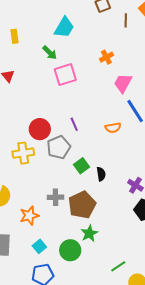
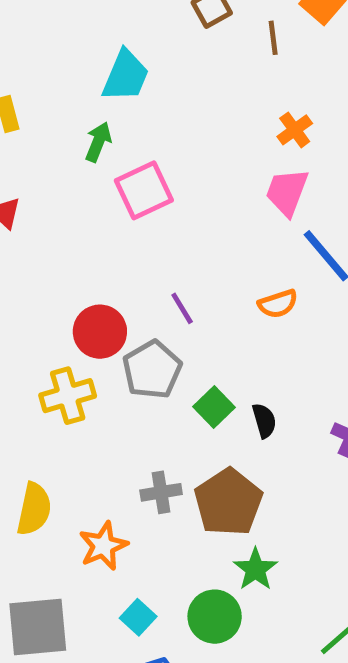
green arrow: (50, 53) -> (98, 142), turned -105
orange cross: (106, 57) -> (295, 130), moved

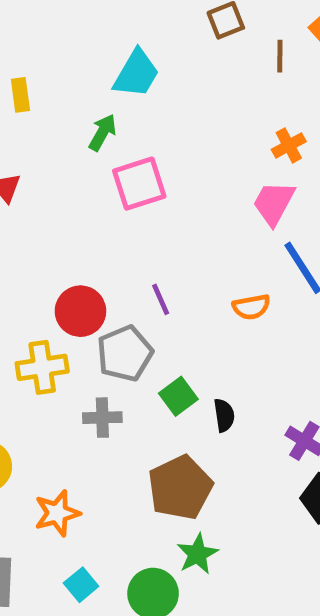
gray cross: (161, 492) -> (102, 418), moved

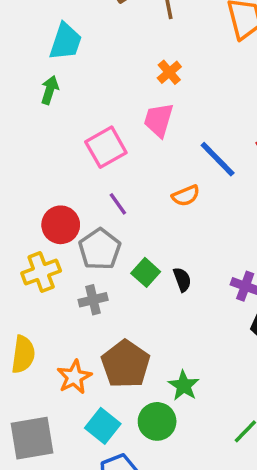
orange cross: (289, 145) -> (169, 72), moved
pink square: (139, 184) -> (106, 147), moved
pink trapezoid: (274, 203) -> (159, 120), moved
brown pentagon: (180, 488) -> (126, 364), moved
cyan square: (81, 585) -> (103, 426), size x1.4

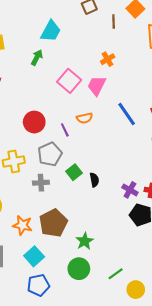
pink square: (106, 147) -> (69, 81), moved, turned -30
orange semicircle: (186, 196) -> (85, 118), moved
red circle: (61, 225) -> (34, 122), moved
orange star: (74, 377) -> (22, 225), turned 30
green circle: (157, 421) -> (79, 269), moved

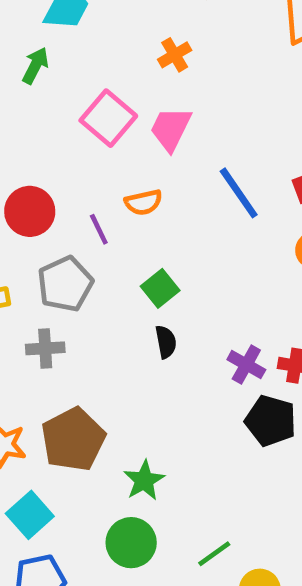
orange cross: (108, 59) -> (175, 55), moved
green square: (74, 172) -> (160, 288), moved

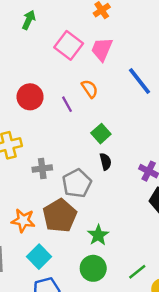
orange semicircle: (143, 202) -> (90, 89), turned -108
gray pentagon: (65, 284) -> (77, 183), moved

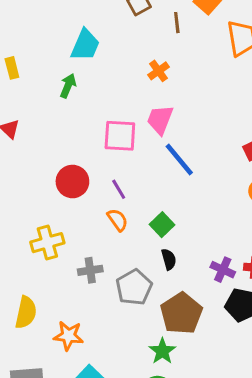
pink square: (69, 45) -> (120, 136), moved, turned -32
blue line: (140, 81) -> (179, 160), moved
orange semicircle: (90, 89) -> (118, 220), moved
brown pentagon: (60, 216) -> (181, 313), moved

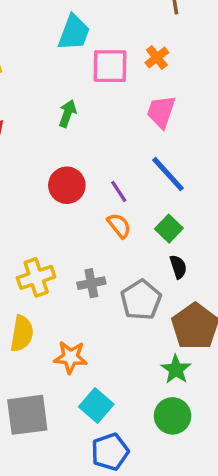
green arrow: (68, 86) -> (67, 113), moved
pink square: (120, 136) -> (110, 66), moved
blue line: (179, 160) -> (168, 174), moved
yellow cross: (47, 243) -> (36, 277), moved

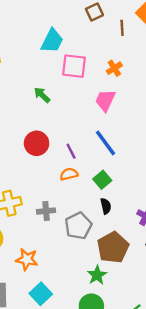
orange cross: (157, 58) -> (114, 68), moved
green arrow: (67, 113) -> (42, 95), turned -72
orange semicircle: (119, 226) -> (69, 174), turned -72

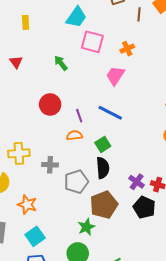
blue line: (105, 143) -> (110, 113), turned -35
black semicircle: (106, 206) -> (103, 168), size x1.5

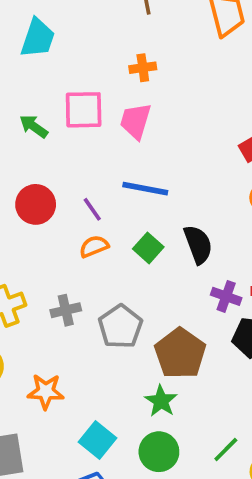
pink square: (92, 42) -> (84, 110), moved
orange cross: (127, 49) -> (143, 68), turned 32
black semicircle: (103, 168) -> (198, 244), moved
cyan square: (35, 236) -> (98, 440), moved

